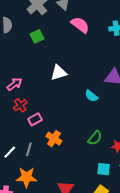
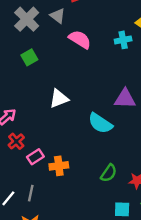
cyan semicircle: (91, 96) -> (100, 123), size x1.5
orange cross: (54, 139) -> (59, 166), moved, turned -35

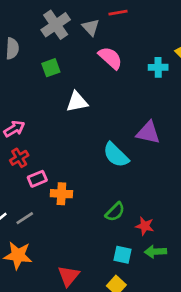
white triangle: (59, 99) -> (77, 102), moved
gray line: (31, 193) -> (25, 218), turned 35

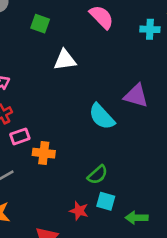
green square: (51, 68) -> (40, 24), turned 36
red star: (145, 226) -> (79, 211), moved
cyan square: (123, 255) -> (106, 201), moved

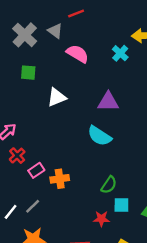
cyan cross: (150, 29) -> (120, 53), turned -35
purple triangle: (136, 96) -> (108, 102), moved

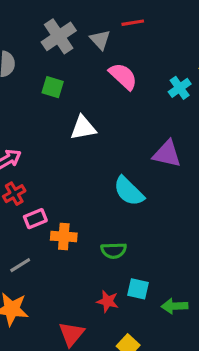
purple triangle: (108, 102) -> (167, 154), moved
green semicircle: (109, 185) -> (114, 251), moved, turned 42

